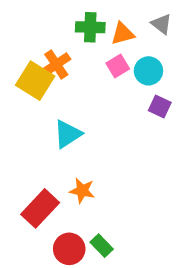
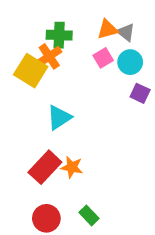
gray triangle: (161, 24) -> (126, 32), moved
green cross: (90, 27) -> (59, 35), moved
red rectangle: (40, 208) -> (45, 167), moved
red circle: (69, 249) -> (46, 218), moved

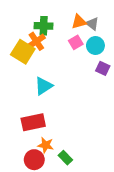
red rectangle: (45, 167) -> (33, 122), turned 35
orange star: (72, 167) -> (46, 145), moved

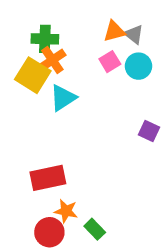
green cross: (44, 26) -> (45, 39), moved
purple square: (103, 68) -> (149, 131), moved
cyan triangle: (44, 86) -> (63, 98), moved

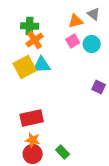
gray triangle: (134, 34) -> (94, 14), moved
yellow square: (33, 75) -> (25, 67), moved, turned 30
cyan triangle: (63, 98) -> (42, 65), turned 30
orange star: (66, 211) -> (33, 140), moved

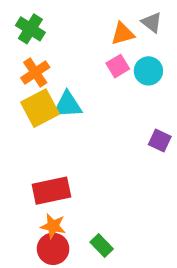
green cross: (30, 26) -> (30, 29), moved, turned 30
orange cross: (35, 40) -> (35, 73), moved

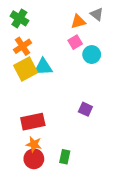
cyan circle: (148, 71) -> (92, 55), moved
purple square: (160, 140) -> (85, 109), moved
green rectangle: (102, 246) -> (65, 157), turned 56

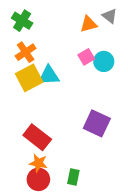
pink square: (75, 42) -> (86, 57), moved
purple square: (85, 109) -> (97, 123), size x1.6
red rectangle: (33, 122) -> (37, 137), turned 50

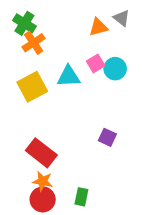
orange cross: (26, 52) -> (34, 43), moved
cyan triangle: (49, 75) -> (69, 76), moved
purple square: (97, 123) -> (107, 137), size x0.6

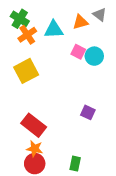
pink square: (96, 63) -> (78, 52), turned -32
cyan triangle: (69, 76) -> (54, 29), moved
green rectangle: (81, 197) -> (75, 164), moved

